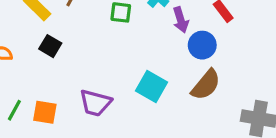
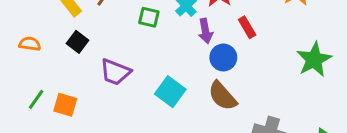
brown semicircle: (206, 85) -> (222, 96), turned 92
purple trapezoid: (95, 103) -> (115, 72), moved

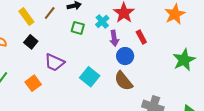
orange square: (65, 105) -> (33, 83), moved, turned 35

